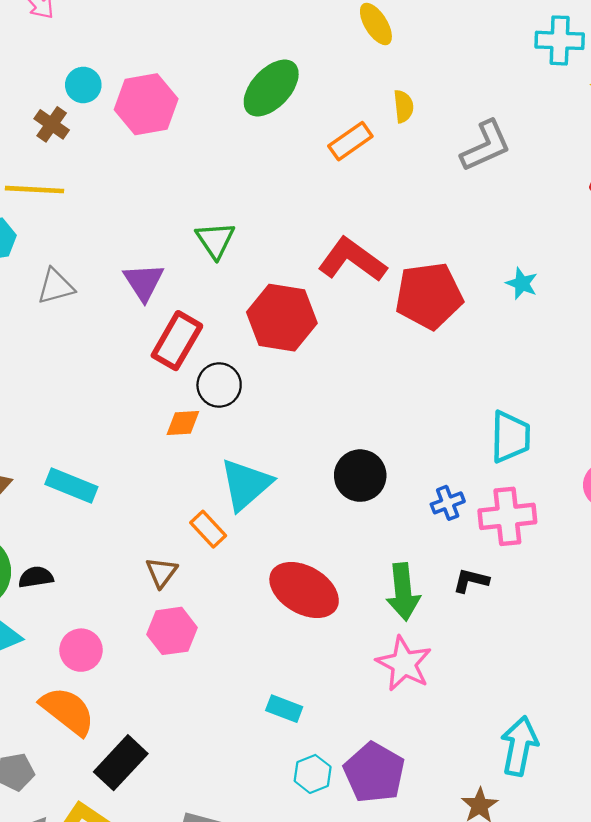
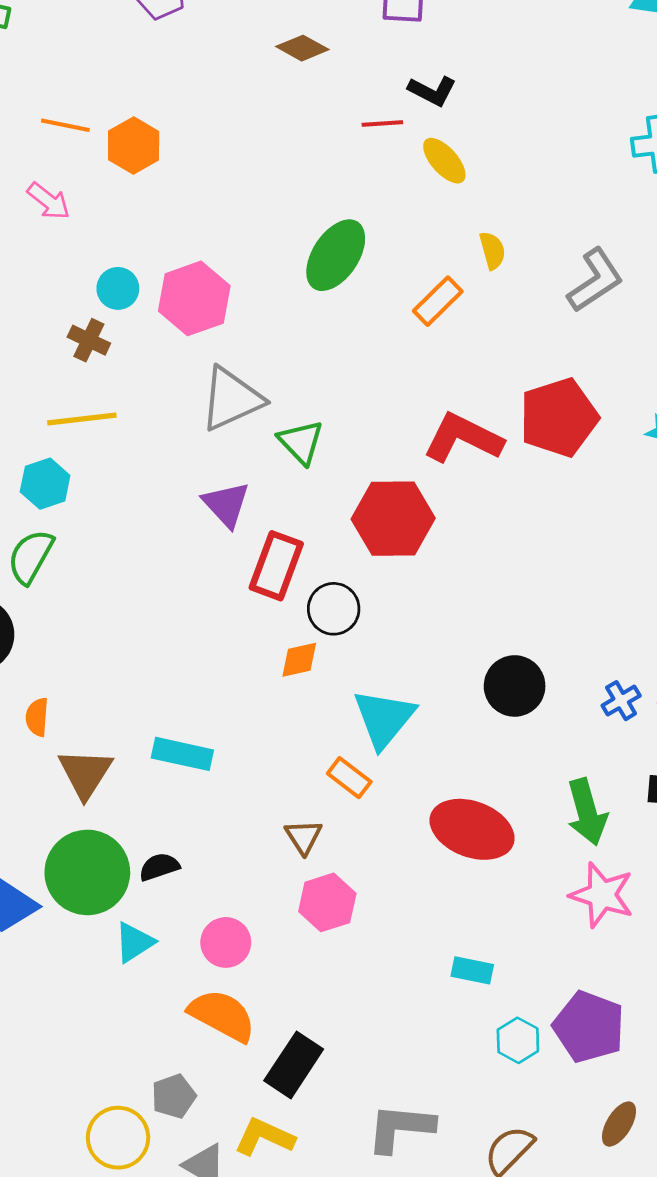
gray triangle: (56, 286) -> (231, 399), moved, size x1.5
red pentagon: (429, 296) -> (559, 417), moved

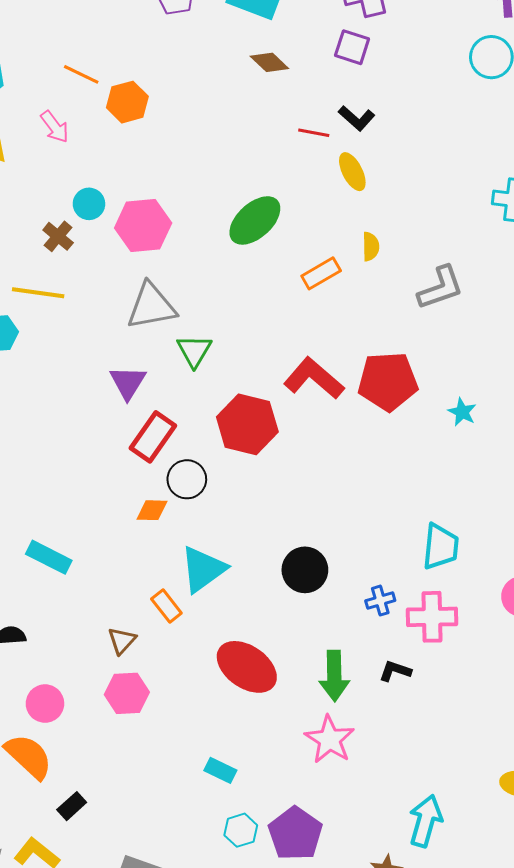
black rectangle: (294, 1065) -> (72, 806), size x0.6

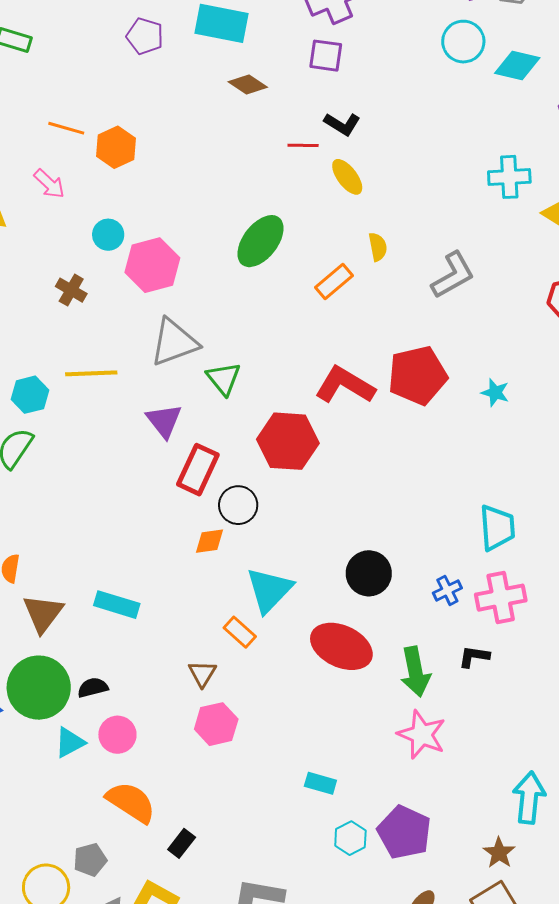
cyan circle: (89, 204) -> (108, 235), moved
yellow line: (38, 293) -> (91, 373), moved
red ellipse: (247, 667) -> (341, 646), moved
pink circle: (45, 704) -> (117, 735), moved

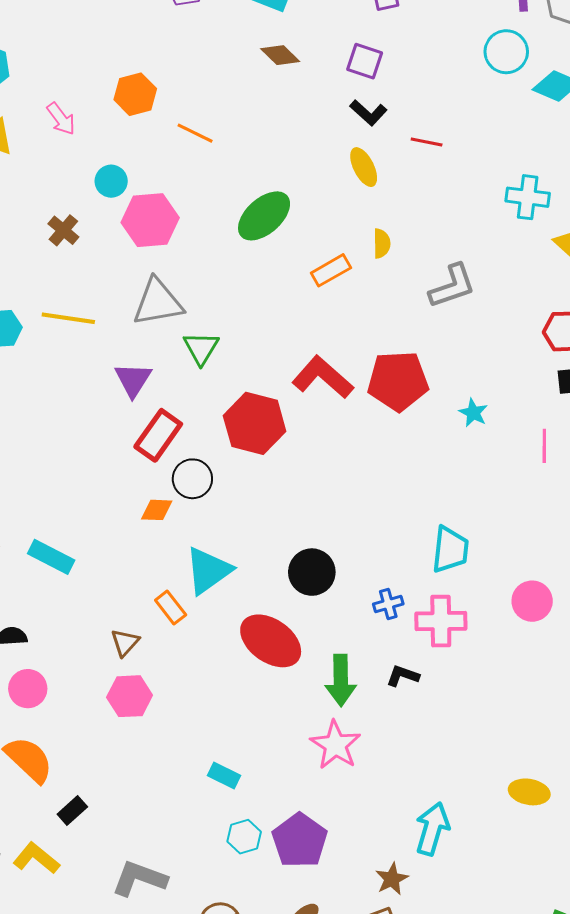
purple square: (326, 56) -> (365, 61), moved
orange line: (66, 128) -> (195, 133), moved
red line: (303, 145) -> (427, 142), moved

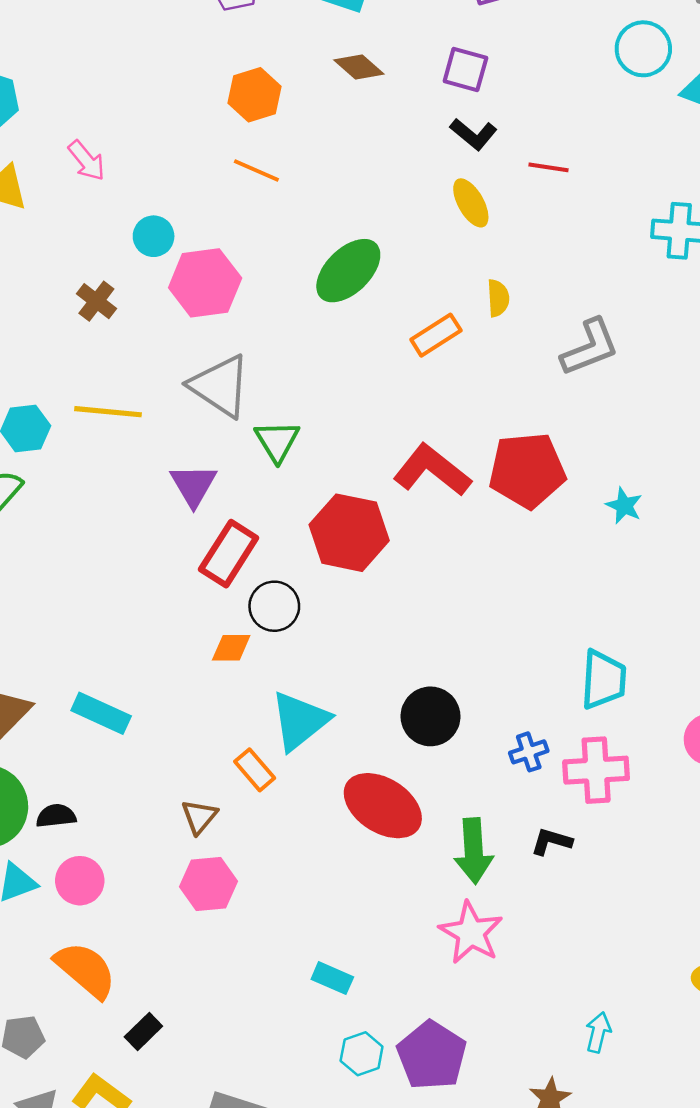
orange hexagon: (135, 94) -> (254, 95), moved
gray triangle: (158, 302) -> (220, 386), turned 46
cyan arrow: (432, 829) -> (598, 1032), size x0.6

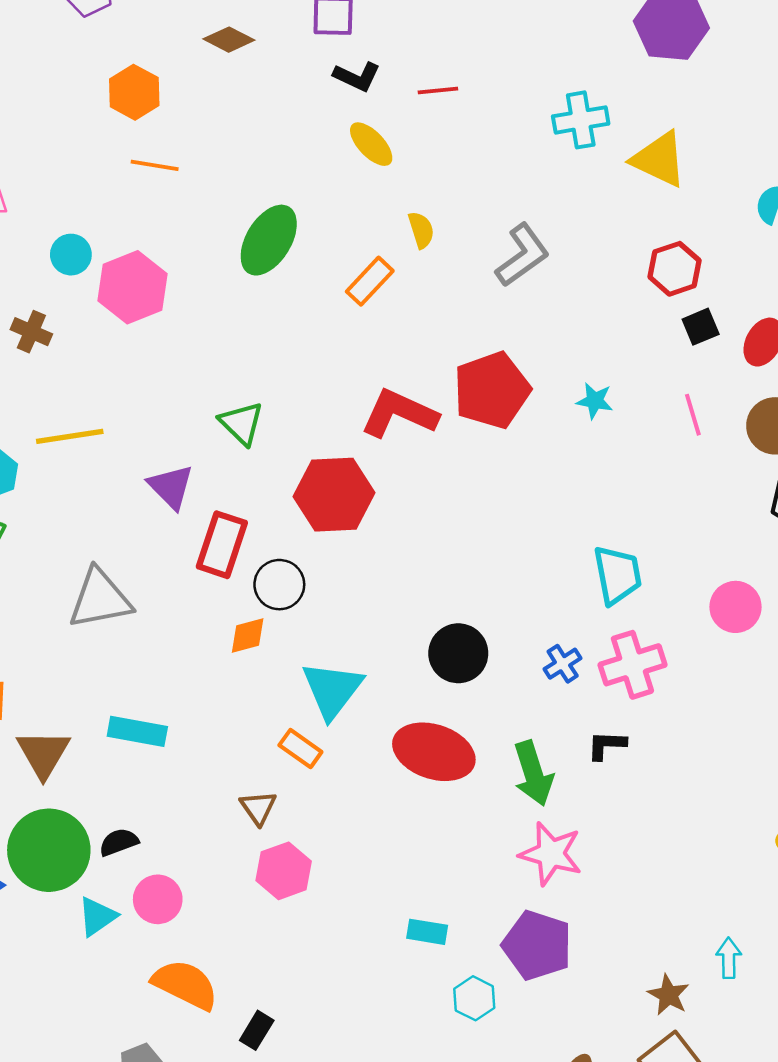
gray triangle: (220, 386) -> (100, 599), moved, turned -30
cyan arrow: (598, 1032) -> (729, 958), moved
purple pentagon: (432, 1055) -> (537, 945), moved

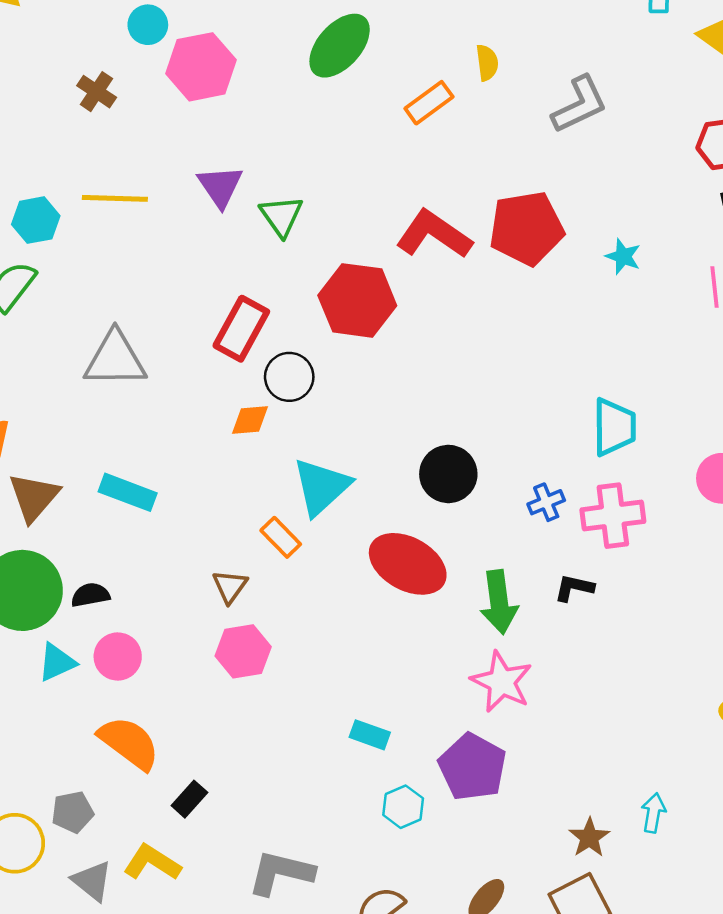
purple triangle: (171, 487) -> (220, 186), moved

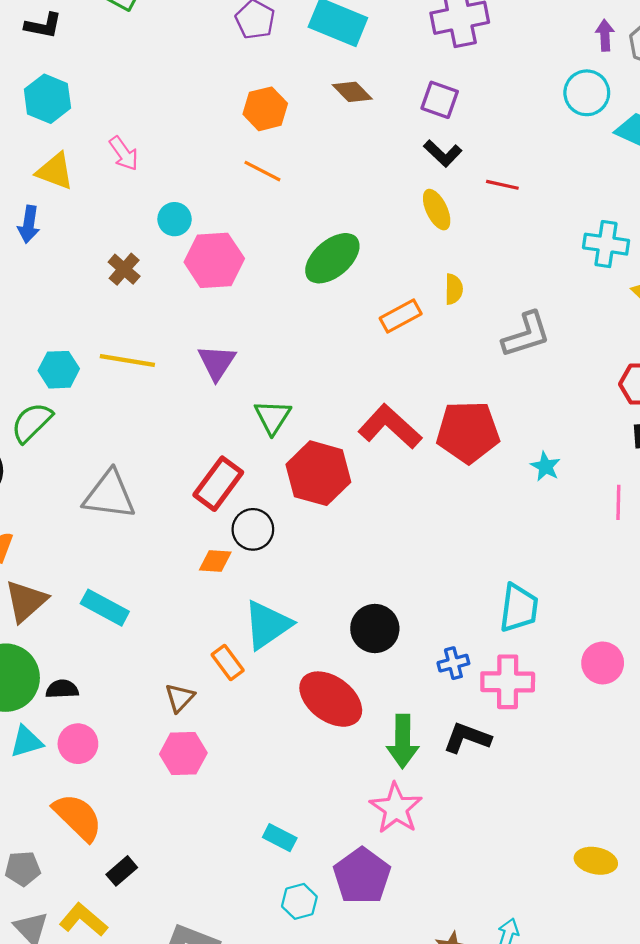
green triangle: (281, 216) -> (273, 417), moved
black L-shape: (574, 588) -> (467, 738), size x1.4

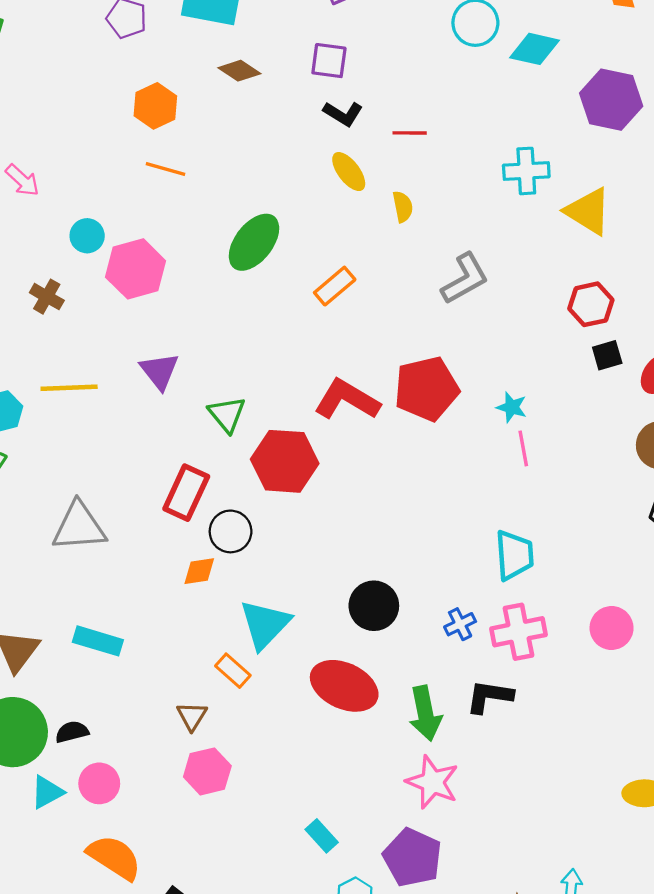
yellow semicircle: (454, 289) -> (403, 207), moved
pink line: (618, 502) -> (523, 448), moved
pink circle: (603, 663) -> (612, 628), moved
cyan rectangle: (280, 838) -> (322, 836), turned 32

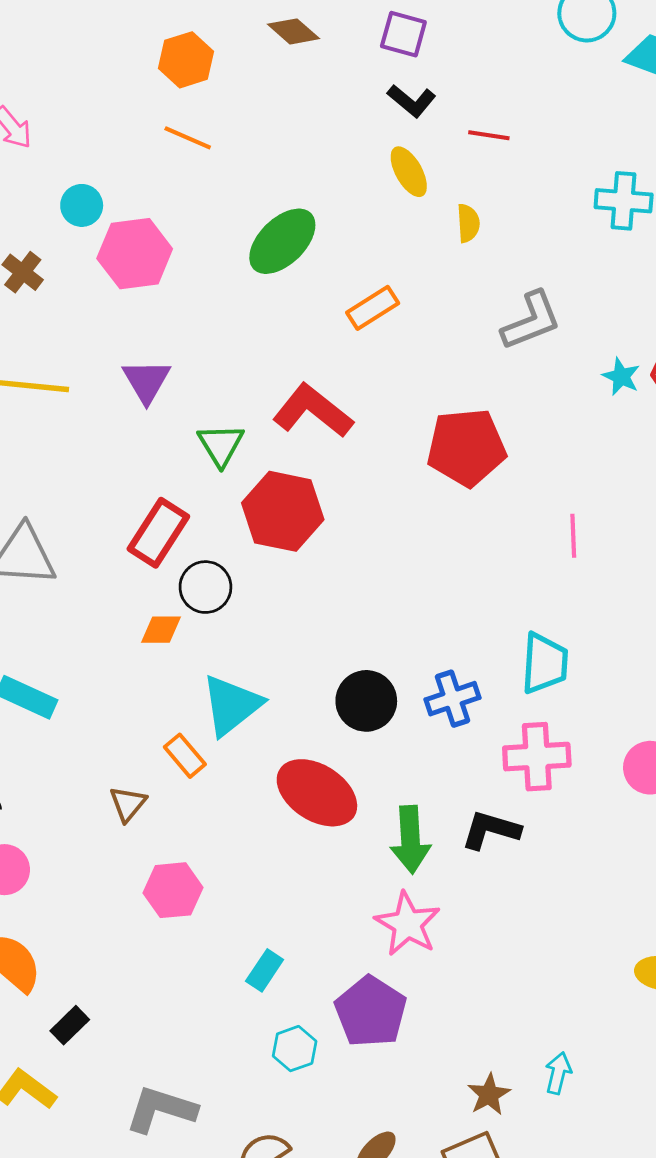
red L-shape: (347, 400) -> (313, 411), moved
cyan star: (512, 407) -> (621, 377), moved
blue cross: (460, 624) -> (452, 699), moved, size x1.4
pink hexagon: (207, 771) -> (173, 890), moved
cyan rectangle: (322, 836) -> (265, 970), turned 68

